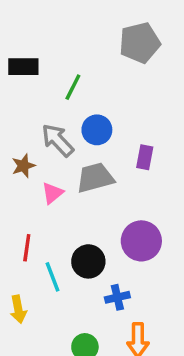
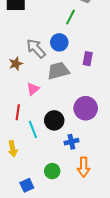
green line: (73, 87) -> (70, 17), moved
pink triangle: (52, 193) -> (33, 89), moved

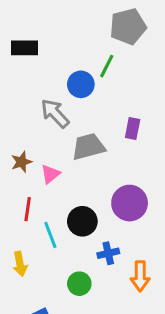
blue circle: (59, 42) -> (81, 84), moved
brown star: (16, 64) -> (21, 162), moved
orange arrow: (84, 167) -> (140, 276), moved
green circle: (52, 171) -> (79, 284), moved

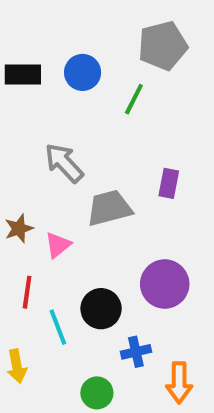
blue circle: (81, 84) -> (83, 72), moved

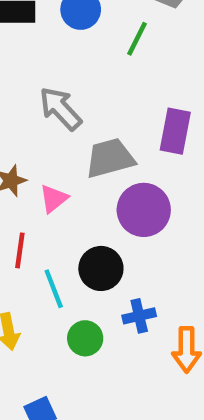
purple rectangle: (169, 183) -> (175, 131), size x1.4
purple circle: (165, 284) -> (144, 210), moved
green circle: (97, 393) -> (85, 338), moved

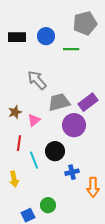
green line: (137, 39) -> (71, 49), turned 63
purple rectangle: (175, 131) -> (88, 102), moved, turned 42
green circle: (85, 338) -> (48, 205), moved

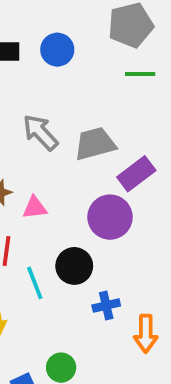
green line: (71, 49) -> (140, 74), moved
gray trapezoid: (59, 102) -> (95, 144), moved
pink triangle: (34, 120) -> (35, 208), turned 32

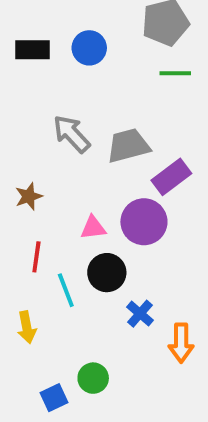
pink triangle: (35, 208) -> (93, 228), moved
blue cross: (106, 305) -> (140, 314), turned -36

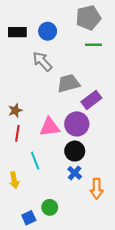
gray arrow: (72, 134) -> (42, 61), moved
pink triangle: (93, 228) -> (50, 127), size x1.5
red line: (36, 257) -> (17, 133), moved
black circle: (107, 273) -> (75, 151), moved

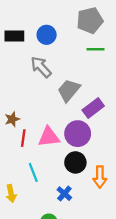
gray trapezoid: (68, 83) -> (69, 90), turned -35
red line: (17, 133) -> (23, 138), moved
blue cross: (75, 173) -> (64, 194), moved
orange arrow: (97, 189) -> (100, 177), moved

